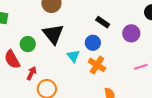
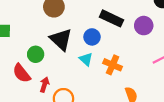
black rectangle: (103, 22) -> (112, 18), size x1.5
blue circle: (93, 43) -> (92, 37), moved

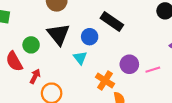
purple circle: (144, 26) -> (129, 64), moved
orange cross: (113, 65) -> (105, 80), moved

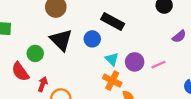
cyan triangle: (80, 58) -> (112, 59), moved

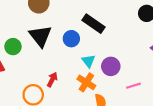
pink line: (158, 65) -> (133, 86), moved
red arrow: (43, 84) -> (52, 80), moved

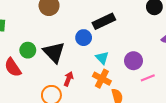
black rectangle: (94, 24) -> (104, 21), turned -55
black triangle: (40, 36) -> (54, 52), moved
purple circle: (111, 66) -> (133, 61), moved

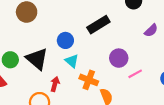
black rectangle: (104, 21) -> (98, 25), moved
cyan triangle: (102, 58) -> (72, 61), moved

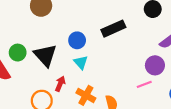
purple circle: (119, 58) -> (155, 65), moved
orange cross: (89, 80) -> (86, 95), moved

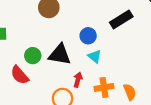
black triangle: (45, 55) -> (60, 54), turned -30
orange cross: (86, 95) -> (104, 87), turned -30

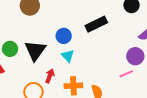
black triangle: (60, 54) -> (35, 51), turned 50

